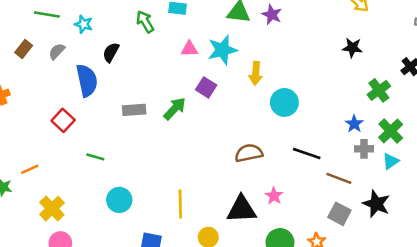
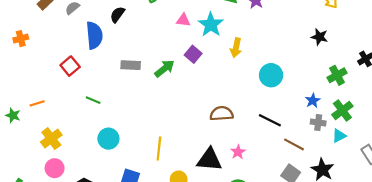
cyan star: (222, 50) -> (211, 25), turned -30
cyan circle: (284, 102) -> (271, 75), moved

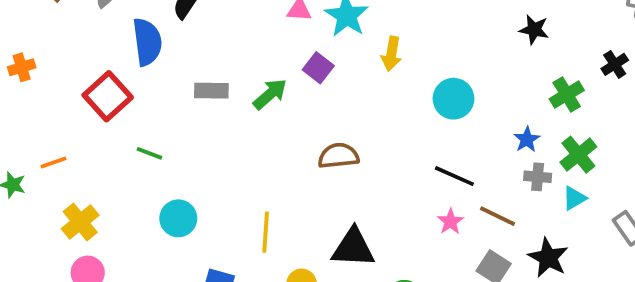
orange cross: (21, 39) -> (22, 67), moved
red square: (70, 66) -> (108, 96), size x1.4
brown semicircle: (222, 114) -> (338, 156), moved
pink star: (238, 152) -> (450, 222), moved

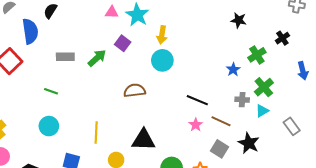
cyan circle: (454, 99) -> (162, 60), moved
blue star: (527, 139) -> (233, 70), moved
green line: (149, 153) -> (51, 91), moved

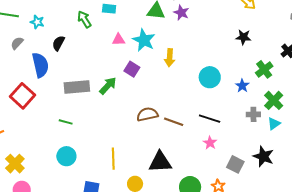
gray rectangle: (65, 57) -> (77, 87), size x1.4
cyan circle: (162, 60) -> (210, 77), moved
brown line: (221, 121) -> (174, 122), moved

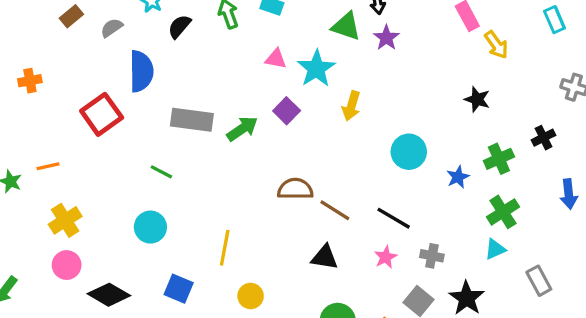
black semicircle: (58, 43) -> (179, 26), moved
gray cross: (253, 114) -> (432, 256), moved
black triangle: (160, 162) -> (325, 257), moved, size x0.7

